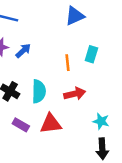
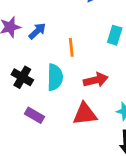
orange line: (68, 63) -> (71, 47), moved
red triangle: (51, 124) -> (85, 114), moved

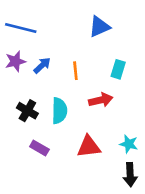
orange line: (71, 47) -> (75, 71), moved
red arrow: (96, 80) -> (101, 100), moved

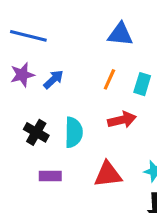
blue triangle: (99, 27) -> (120, 34), turned 30
orange line: (75, 71) -> (109, 79), moved, turned 30
purple rectangle: (39, 148) -> (50, 176), turned -30

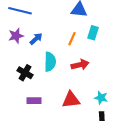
cyan rectangle: (142, 84) -> (93, 33), moved
cyan semicircle: (74, 132) -> (50, 62), moved

